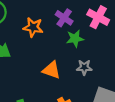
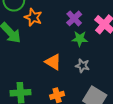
orange star: (33, 27) -> (33, 17), moved

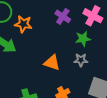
green star: (80, 39) -> (83, 39), moved

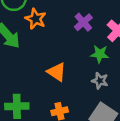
gray star: (81, 60) -> (100, 81), moved

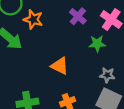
gray star: (100, 81) -> (107, 75), moved

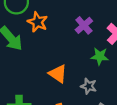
gray star: (107, 75) -> (89, 86), moved

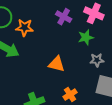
gray star: (89, 86) -> (97, 60), moved

